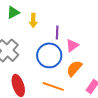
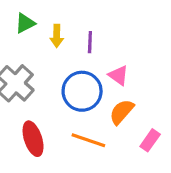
purple line: (57, 32) -> (90, 42), moved
pink triangle: (72, 45) -> (118, 75), turned -48

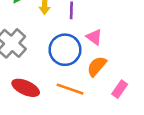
red ellipse: (33, 139) -> (26, 88), turned -48

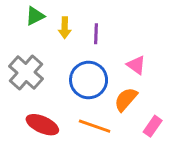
pink triangle: (94, 37) -> (136, 65), moved

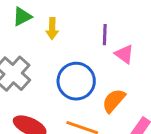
purple line: (96, 34) -> (105, 35), moved
pink triangle: (136, 65) -> (124, 54), moved

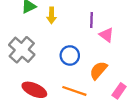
blue circle: (76, 81) -> (70, 55), size x0.7

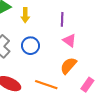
pink triangle: (106, 35) -> (69, 40), moved
blue circle: (70, 55) -> (30, 46), moved

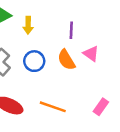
pink triangle: (69, 40) -> (91, 54), moved
orange semicircle: (68, 66) -> (66, 60), moved, turned -72

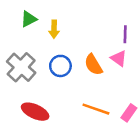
purple line: (71, 30) -> (125, 34), moved
orange line: (53, 107) -> (96, 109), moved

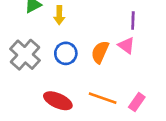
orange semicircle: (93, 65) -> (100, 52), turned 55
red ellipse: (35, 112) -> (58, 101), moved

